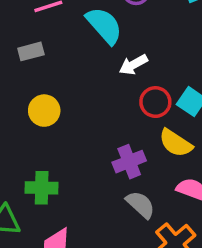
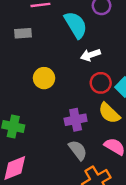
yellow circle: (44, 111) -> (44, 78), moved

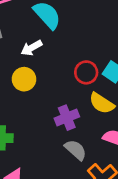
white arrow: (91, 55) -> (31, 48), moved

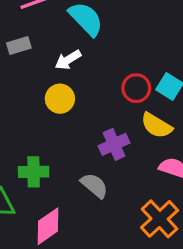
gray semicircle: (76, 150) -> (94, 185), moved

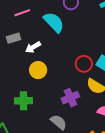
white arrow: (68, 60) -> (33, 47), moved
green cross: (34, 172) -> (24, 101), moved

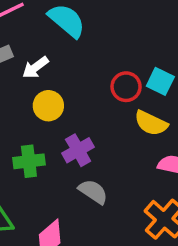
purple cross: (70, 98) -> (78, 150), moved

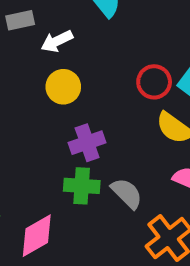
green cross: (29, 161) -> (82, 186), moved
gray semicircle: (93, 192) -> (127, 193), moved

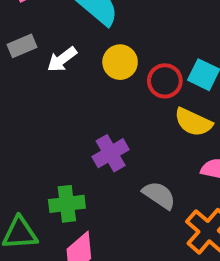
yellow circle: (63, 87) -> (120, 62), moved
green cross: (82, 186) -> (67, 204), moved

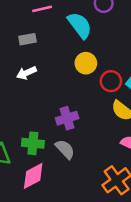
white arrow: (62, 59) -> (26, 73), moved
gray semicircle: (159, 195) -> (65, 149), moved

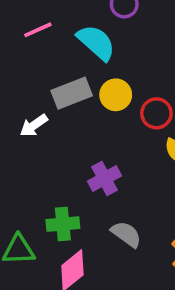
gray rectangle: (27, 39) -> (72, 93), moved, size x1.5
gray semicircle: (65, 149) -> (126, 234), moved

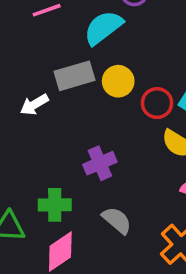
cyan semicircle: (96, 42) -> (103, 28), turned -84

